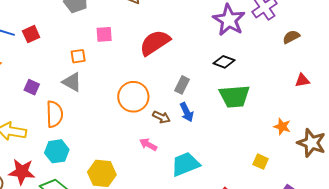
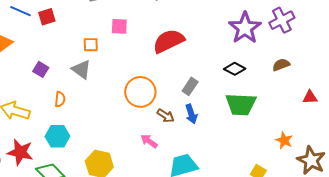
brown semicircle: (291, 37) -> (281, 65), moved
orange semicircle: (54, 114) -> (60, 99), size x0.6

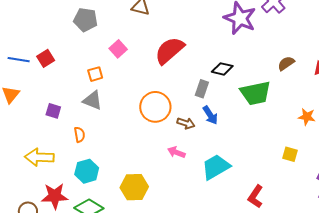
pink square: (119, 26) -> (118, 49), turned -30
brown semicircle: (281, 65) -> (286, 63), moved
black diamond: (235, 69) -> (222, 69), moved

